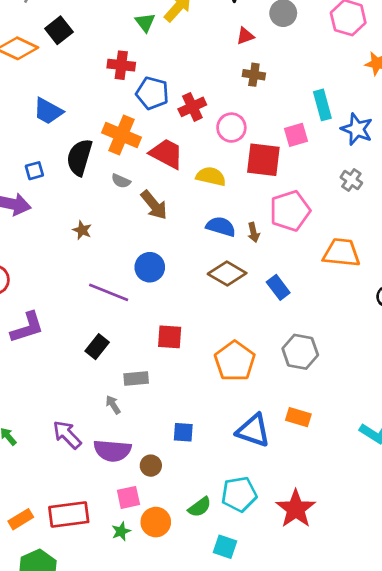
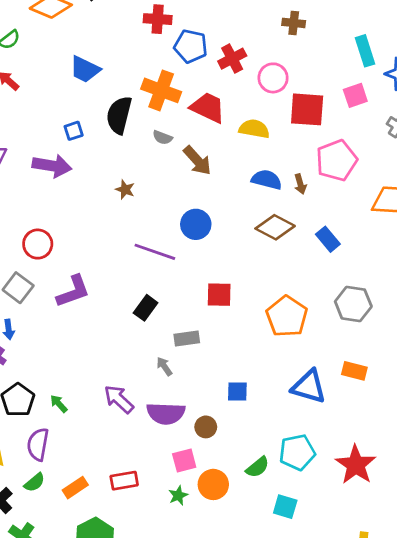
pink square: (296, 135) -> (355, 95), moved
red rectangle: (69, 514) -> (124, 481), size x0.7

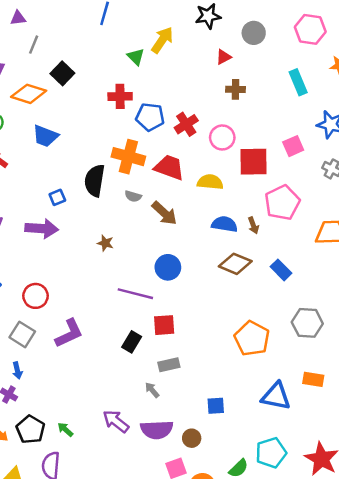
cyan rectangle: (365, 51) -> (298, 82), moved
blue trapezoid: (85, 69) -> (45, 136), moved
red square: (219, 295) -> (164, 325), moved

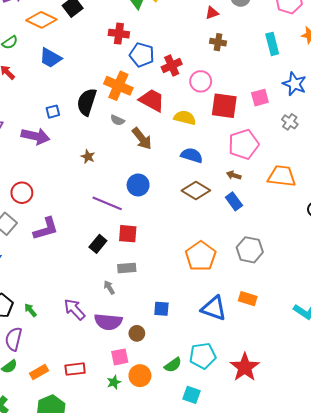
brown arrow: (253, 225) -> (234, 175), moved, turned 120

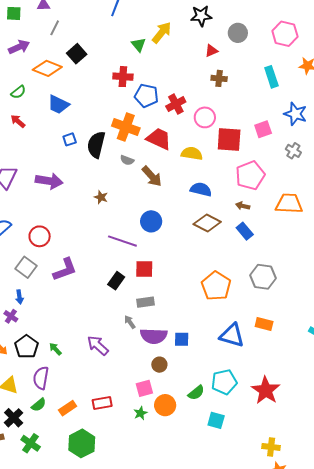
blue square: (53, 112) -> (70, 139), moved
purple semicircle: (108, 322) -> (154, 336), moved

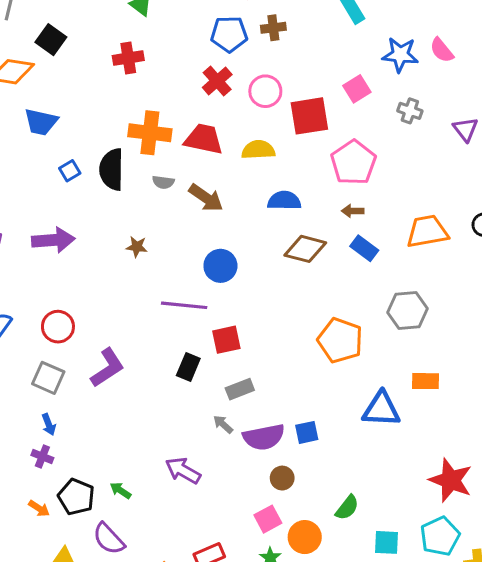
blue pentagon: (146, 96) -> (229, 34), moved
orange trapezoid: (289, 204) -> (427, 231), moved
purple semicircle: (41, 378) -> (109, 539), turned -40
cyan pentagon: (224, 382) -> (440, 536), moved

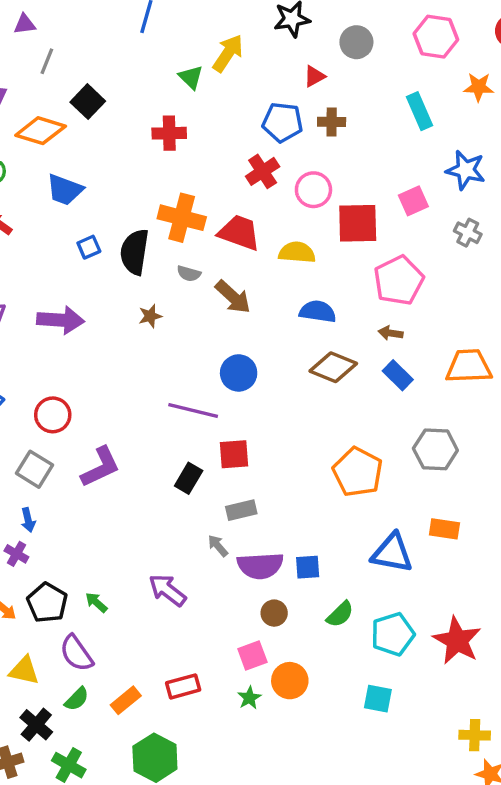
brown star: (137, 247) -> (150, 316), moved, turned -30
green semicircle: (347, 508) -> (340, 614), moved
cyan pentagon: (440, 536) -> (393, 634), moved

